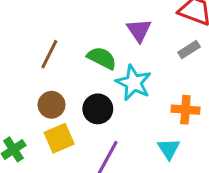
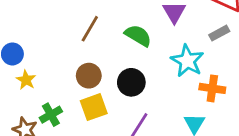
cyan star: (134, 83) -> (187, 61), moved

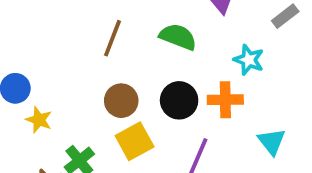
cyan star: (187, 61) -> (249, 60), size x0.7
orange cross: (212, 88) -> (225, 100), moved

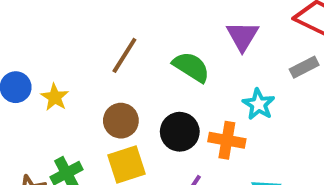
yellow star: (39, 120) -> (55, 97), moved

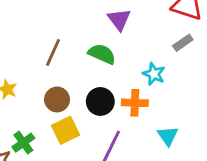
purple triangle: (242, 36) -> (119, 19), moved

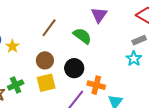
cyan star: (154, 74) -> (134, 59), moved
orange cross: (135, 103) -> (96, 85), moved

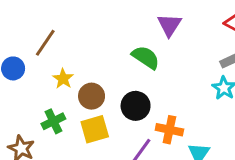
brown line: (49, 28) -> (45, 43), moved
yellow star: (12, 46) -> (63, 79), moved
green cross: (16, 85) -> (53, 121), moved

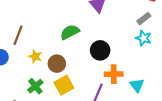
green semicircle: (146, 57) -> (70, 32), moved, turned -48
black circle: (136, 106) -> (100, 50), moved

